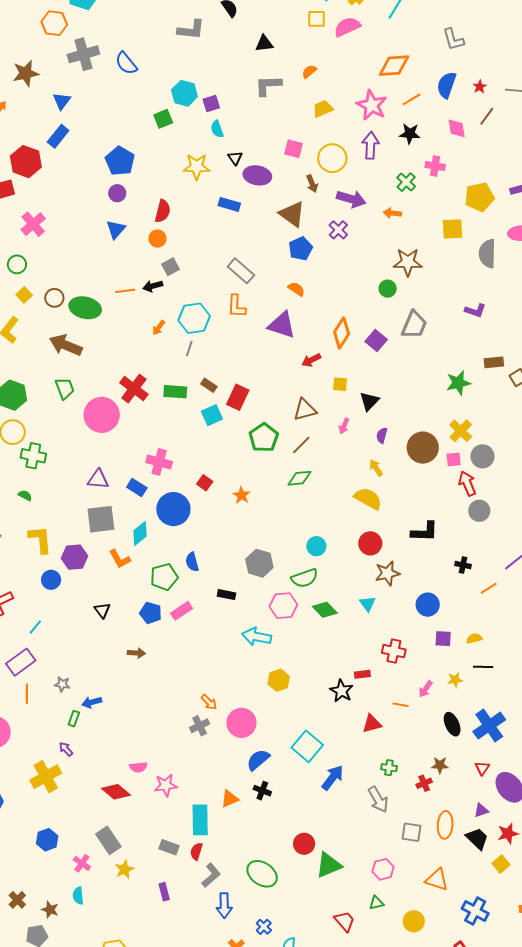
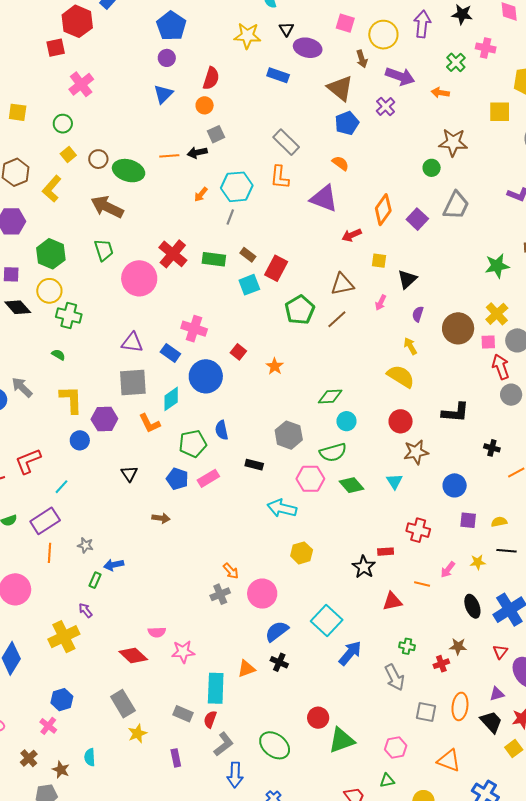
green diamond: (300, 478) -> (330, 396), moved
pink cross: (82, 863) -> (48, 726), moved

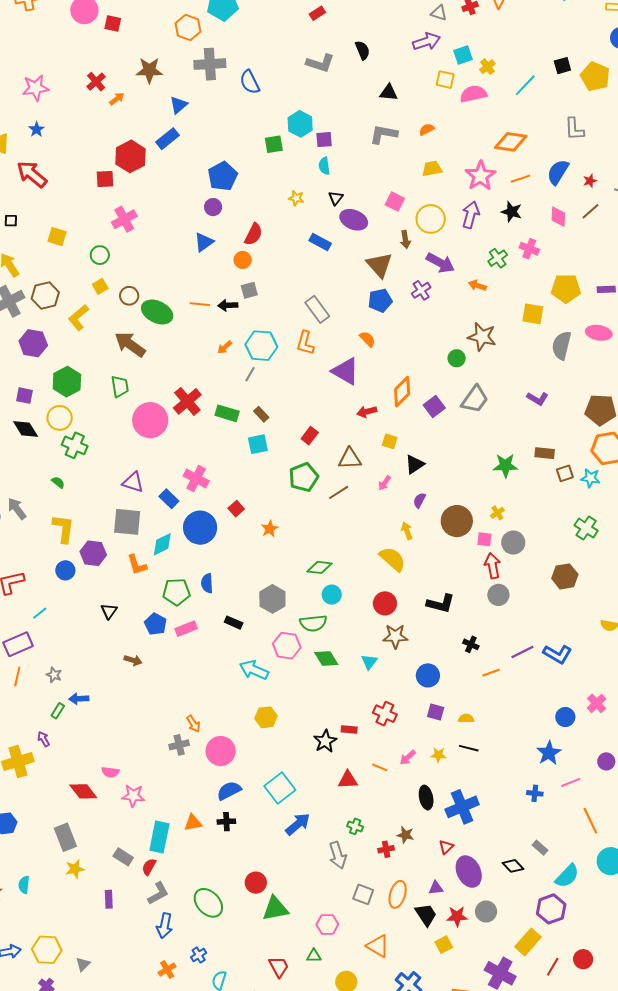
yellow star: (247, 36) -> (296, 198), size x0.6
red rectangle: (276, 268) -> (310, 436), moved, size x0.7
yellow cross: (497, 314) -> (497, 513), size x0.6
black cross: (279, 662) -> (226, 822), turned -36

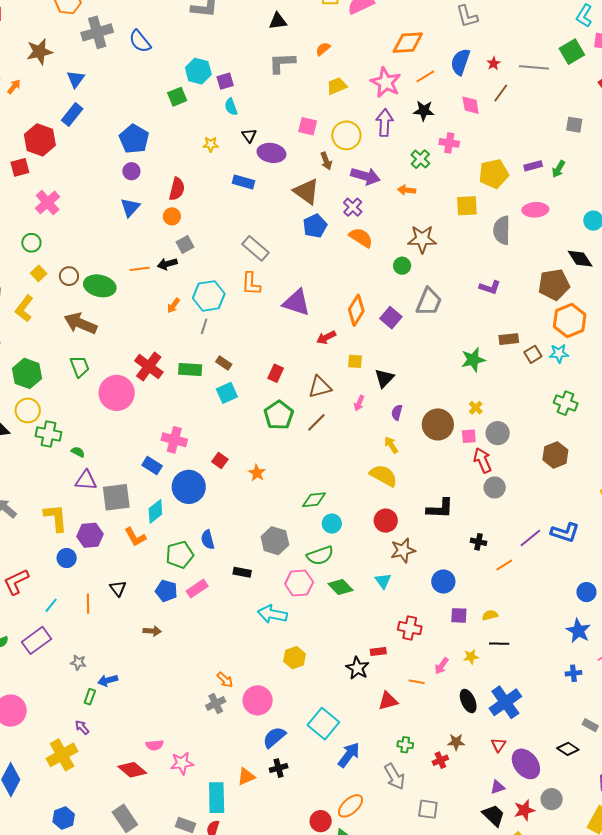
orange semicircle: (367, 339) -> (361, 238), moved, size x1.4
green semicircle: (58, 482) -> (78, 452), moved
purple triangle: (133, 482) -> (86, 480), moved
orange line: (17, 677) -> (88, 604), moved
orange ellipse: (398, 894) -> (351, 806), moved, turned 44

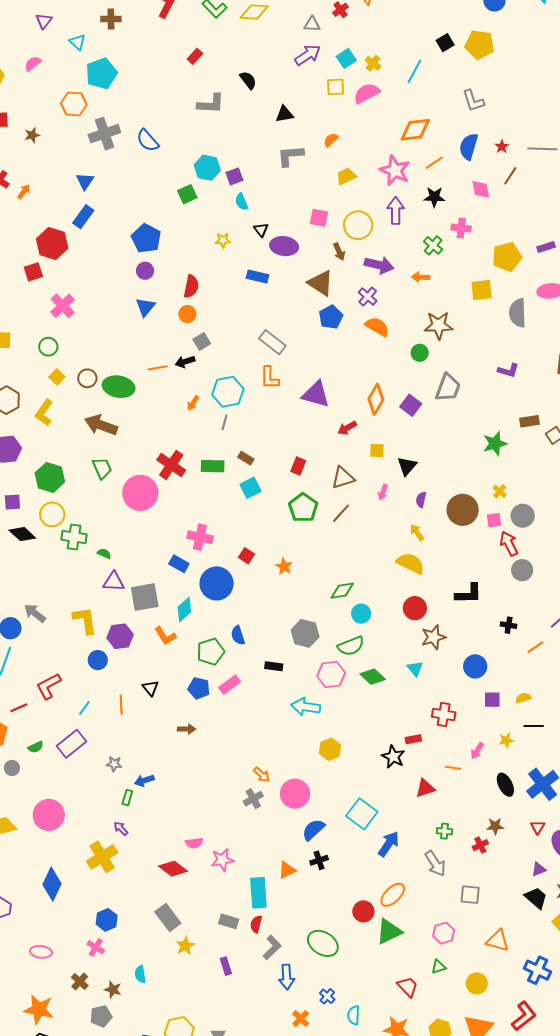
brown star: (39, 52) -> (32, 135), moved, size x0.6

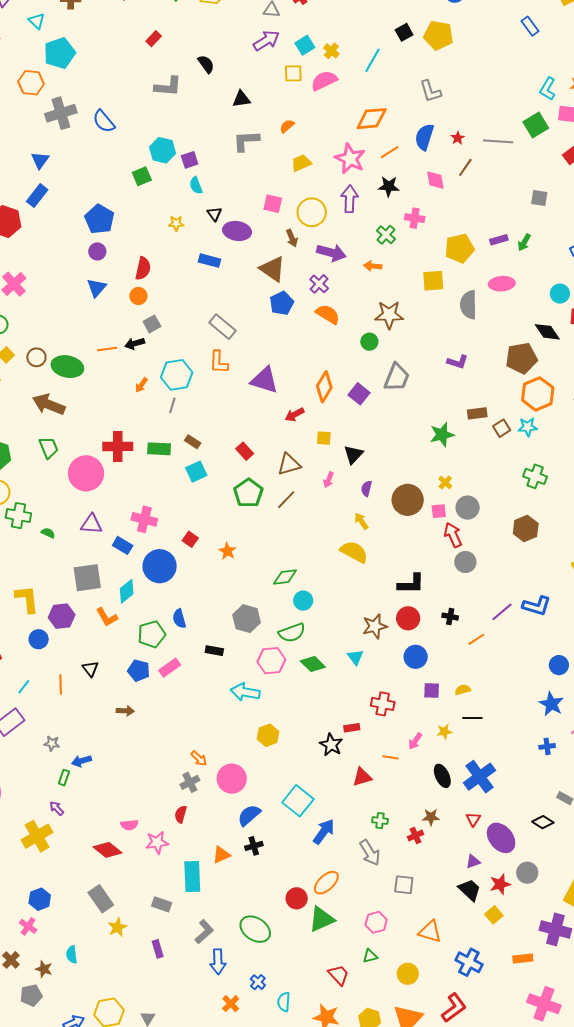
red cross: (171, 465) -> (118, 446), turned -36
red rectangle: (298, 466) -> (245, 451), turned -66
purple triangle: (114, 582) -> (92, 524), moved
red circle: (415, 608) -> (408, 618), moved
red semicircle: (256, 924) -> (181, 814), moved

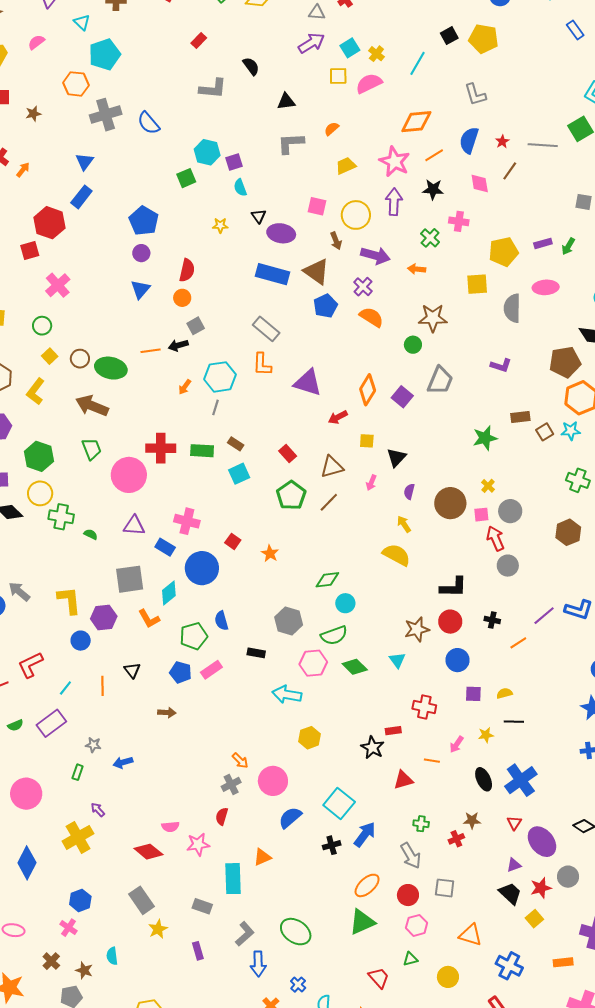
blue rectangle: (210, 261) -> (273, 274), moved, size x1.5
green rectangle: (64, 778) -> (78, 772), moved
black cross: (254, 846) -> (332, 845), moved
red circle: (297, 898) -> (408, 895), moved

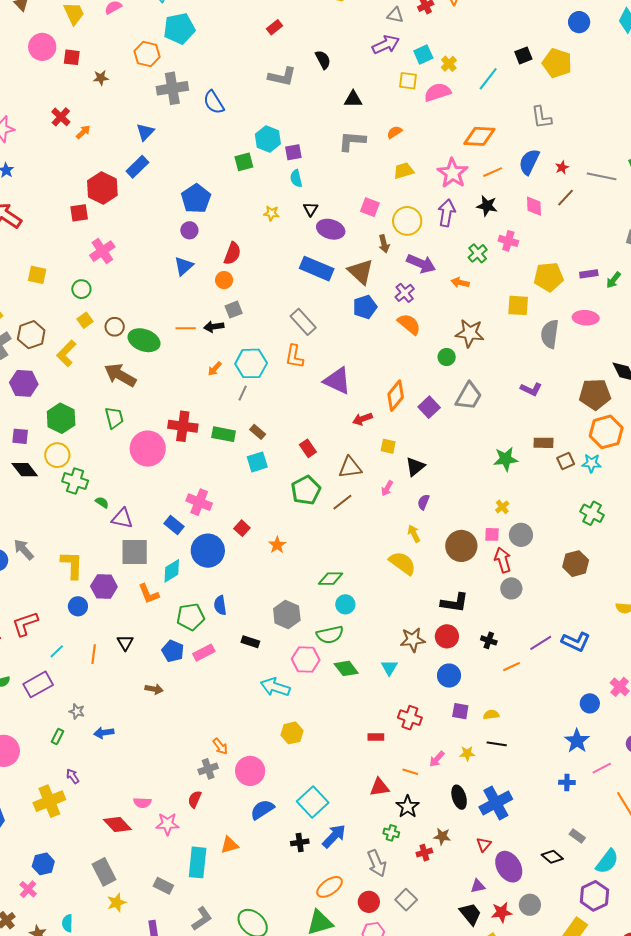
brown circle: (450, 503) -> (461, 546), moved
purple triangle: (134, 526) -> (122, 518), moved
black star: (373, 747) -> (408, 807), moved
gray square: (445, 888) -> (406, 900), turned 30

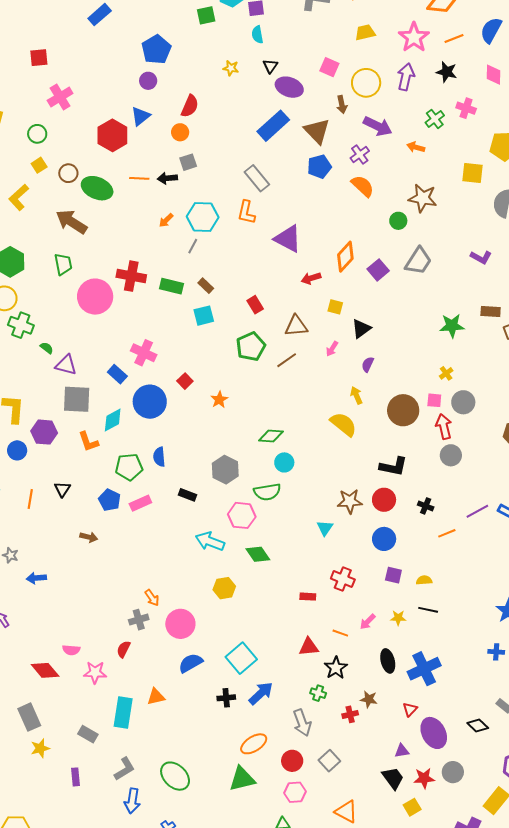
red hexagon: (102, 188) -> (112, 135), moved
blue rectangle: (317, 269) -> (273, 126), turned -68
green diamond: (346, 668) -> (258, 554), moved

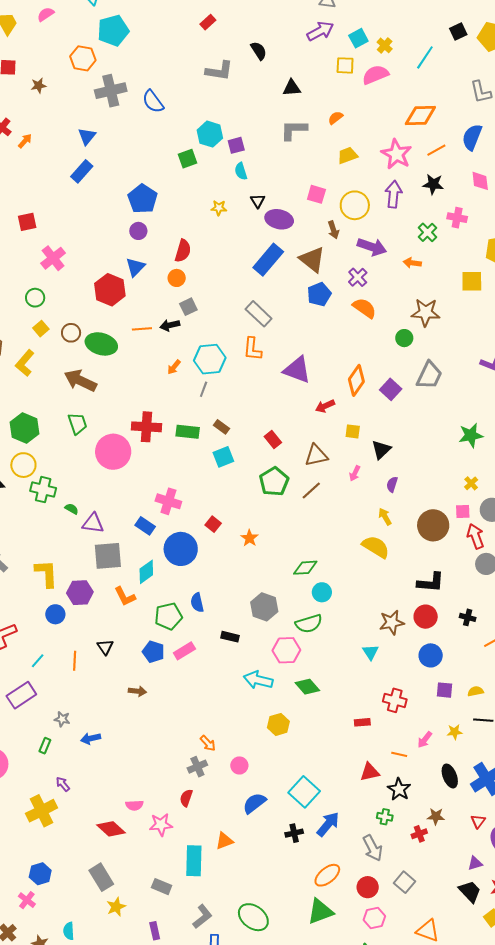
pink circle: (180, 624) -> (239, 765), size x0.6

